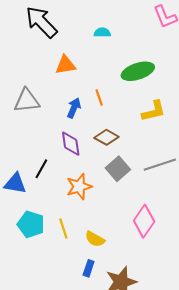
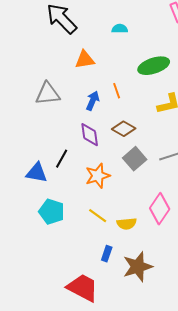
yellow line: (63, 229) -> (98, 216), moved, turned -36
yellow semicircle: (95, 239) -> (127, 224), moved, turned -36

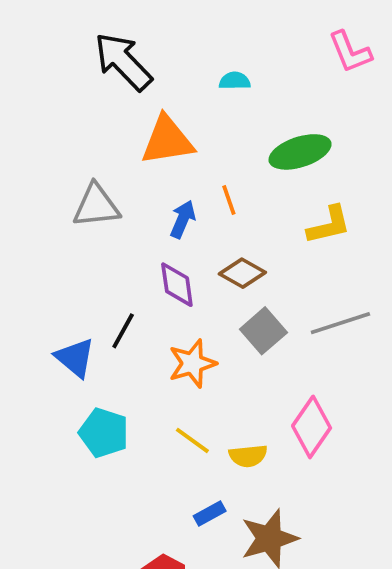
orange triangle: (85, 60) -> (167, 140), size x1.4
blue triangle: (37, 173) -> (75, 358), turned 30
blue rectangle: (107, 254) -> (210, 513), turned 42

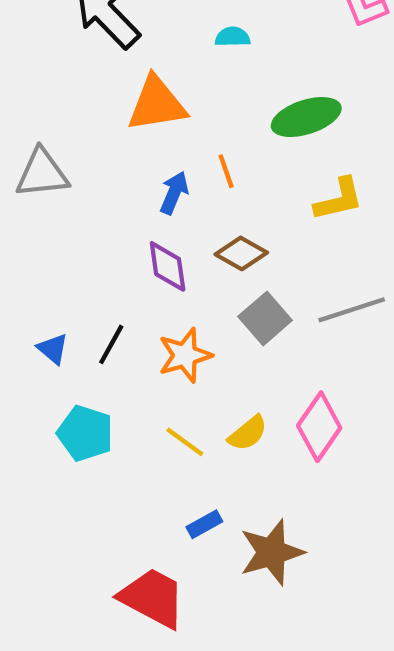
gray triangle: (96, 206) -> (42, 173), moved
black line: (123, 331) -> (111, 344), moved
blue triangle: (75, 358) -> (53, 349), size x0.7
yellow semicircle: (248, 456) -> (248, 433), moved, turned -33

